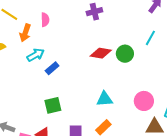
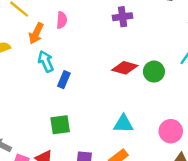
cyan arrow: (36, 55) -> (46, 61), turned -90
blue rectangle: (52, 68) -> (64, 80), turned -32

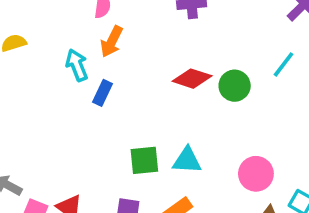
orange arrow: (36, 33) -> (112, 42), moved
green square: (60, 125) -> (144, 160), moved

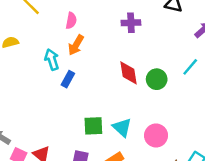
red diamond: (192, 79) -> (128, 73), turned 60
cyan triangle: (187, 160) -> (122, 127), turned 36
pink circle: (256, 174) -> (156, 135), moved

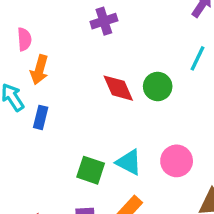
green square: (93, 126) -> (91, 170), turned 36

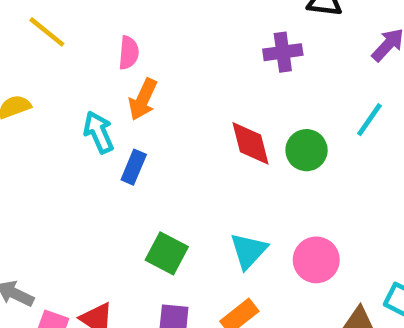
purple cross: (104, 21) -> (283, 52), moved
cyan triangle: (129, 162) -> (248, 251), turned 36
green square: (91, 170) -> (167, 253), moved

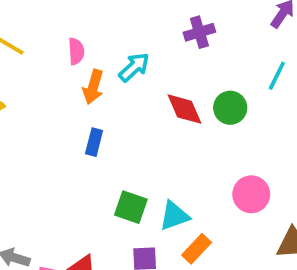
cyan arrow: (99, 132) -> (134, 67), moved, turned 80
cyan triangle: (248, 251) -> (174, 216), moved, turned 36

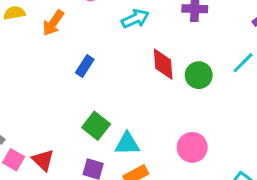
orange arrow: (93, 87) -> (53, 23), moved

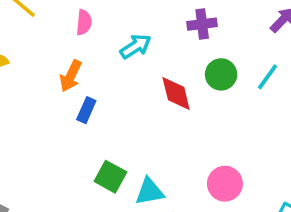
orange arrow: (53, 23) -> (71, 76), moved
green circle: (199, 75) -> (221, 74), moved

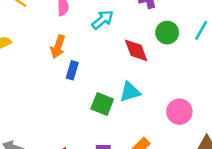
green square: (110, 177) -> (102, 104), moved
cyan triangle: (150, 192) -> (130, 92), moved

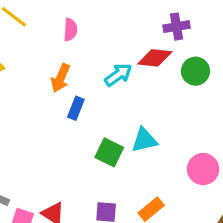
cyan arrow: (103, 20) -> (118, 75), moved
red diamond: (136, 50) -> (155, 58), moved, turned -68

